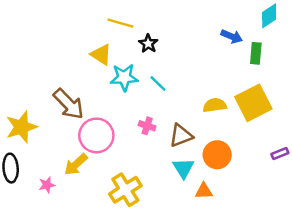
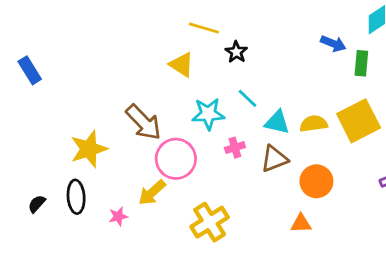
cyan star: (124, 77) -> (208, 114), moved
pink cross: (147, 126) -> (235, 148), turned -35
cyan triangle: (183, 168) -> (277, 122), moved, turned -45

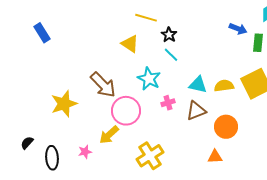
blue rectangle: (30, 70) -> (42, 33), moved
cyan line: (248, 98) -> (171, 55), moved
cyan star: (208, 114) -> (149, 79), turned 30
black ellipse: (76, 197) -> (52, 158), moved

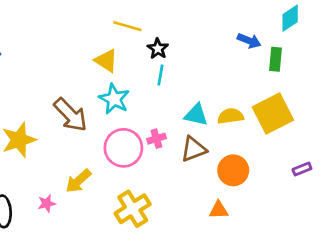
cyan line: (171, 55) -> (160, 75), turned 56
cyan star: (149, 79) -> (114, 99), moved
pink circle: (126, 111) -> (123, 148), moved

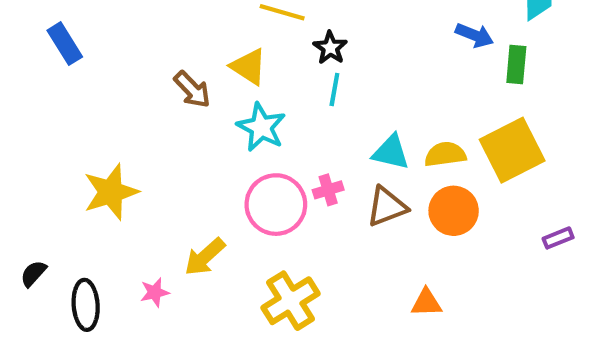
brown arrow: (70, 115) -> (192, 90), moved, size x0.7
orange circle: (233, 170) -> (454, 211), moved

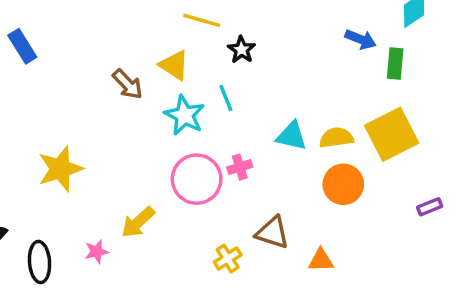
cyan line: (334, 90) -> (226, 98), moved, turned -32
brown triangle: (387, 207) -> (273, 233), moved, turned 39
yellow cross: (291, 301) -> (228, 259), moved, size x0.6

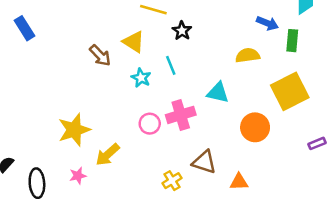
cyan star: (185, 115) -> (141, 78), size x0.7
yellow semicircle: (336, 138) -> (248, 55), moved
pink cross: (240, 167) -> (181, 115), size x1.6
yellow star: (60, 169) -> (74, 130), moved
pink circle: (197, 179) -> (150, 124), size x0.6

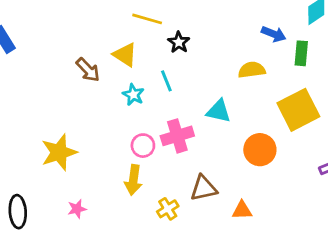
yellow arrow: (108, 155) -> (133, 180), moved, turned -40
brown triangle: (204, 162) -> (204, 188), turned -30
pink star: (78, 176) -> (77, 209), moved

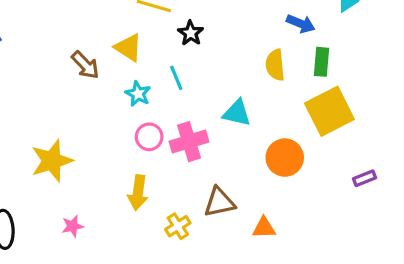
green rectangle: (301, 53) -> (321, 62), moved
yellow semicircle: (252, 70) -> (275, 65), turned -88
pink circle: (143, 146) -> (149, 137), moved

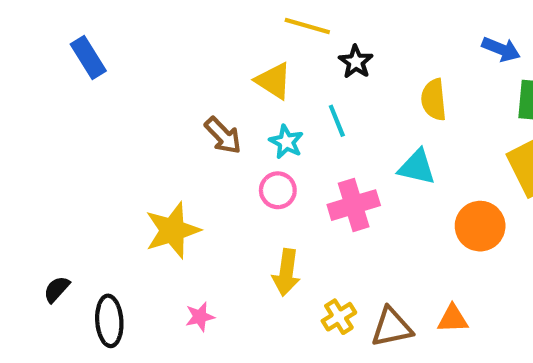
brown arrow: (85, 65) -> (223, 136), moved
yellow semicircle: (275, 65) -> (434, 100), moved
pink circle: (149, 137) -> (278, 190), moved
brown triangle: (219, 202) -> (392, 327), moved

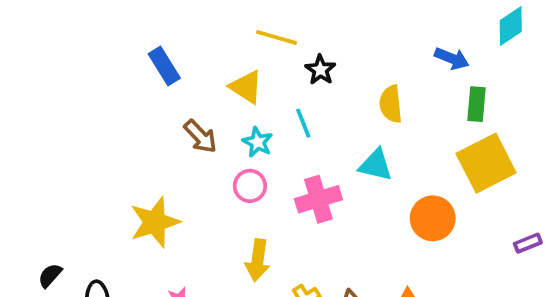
blue rectangle: (88, 58) -> (164, 66), moved

